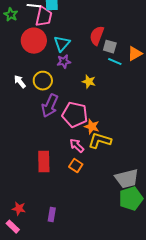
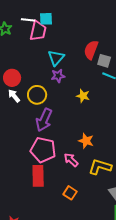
red circle: (34, 41) -> (12, 78), moved, size x0.7
pink pentagon: (75, 115) -> (43, 150), moved
yellow L-shape: (100, 141) -> (100, 167), moved
orange square: (76, 166) -> (70, 193), moved

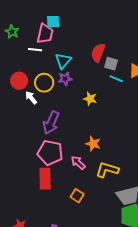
white line: (28, 20) -> (35, 50), moved
yellow circle: (37, 95) -> (44, 83), moved
white arrow: (14, 96) -> (31, 98), moved

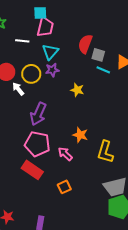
pink trapezoid: (45, 34) -> (45, 27), moved
yellow L-shape: (107, 170) -> (105, 152), moved, turned -90
red rectangle: (45, 179) -> (32, 170), turned -55
orange square: (77, 196) -> (64, 187), turned 32

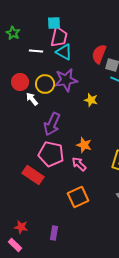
cyan triangle: (50, 52) -> (64, 52), moved, turned -42
purple star: (52, 70) -> (66, 80), size x1.6
orange star: (80, 135) -> (84, 145), moved
red rectangle: (32, 170) -> (33, 175), moved
orange square: (64, 187) -> (78, 197), size x1.5

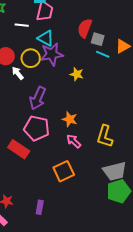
cyan triangle: (64, 52) -> (46, 38), moved
pink arrow: (79, 164) -> (74, 141), moved

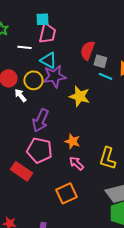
yellow star: (77, 74) -> (79, 96), size x1.5

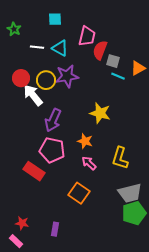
pink trapezoid: (47, 33) -> (87, 36), moved
cyan triangle: (48, 60) -> (60, 48), moved
white arrow: (20, 95) -> (33, 95), size x1.6
yellow star: (79, 96) -> (100, 113), moved
orange square: (66, 193) -> (79, 193), turned -30

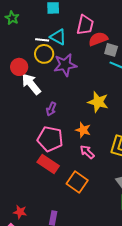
white line: (37, 47) -> (42, 40), moved
red semicircle: (100, 50) -> (98, 39), turned 48
yellow circle: (46, 80) -> (44, 54), moved
purple arrow: (53, 120) -> (51, 109), size x0.6
red rectangle: (34, 171) -> (48, 164), moved

